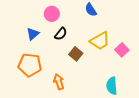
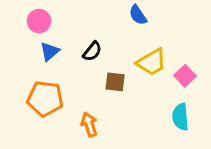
pink circle: (52, 14) -> (39, 21), moved
brown square: (76, 54) -> (115, 82), turned -32
cyan semicircle: (112, 86) -> (180, 117), moved

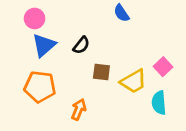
blue triangle: (50, 51) -> (44, 45), size x1.4
yellow trapezoid: (152, 62) -> (134, 81), moved
orange arrow: (89, 124) -> (79, 109), turned 40

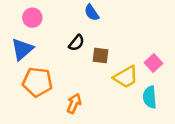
blue semicircle: (121, 13) -> (92, 13), moved
blue triangle: (44, 45) -> (22, 49), moved
brown square: (101, 72) -> (100, 55), moved

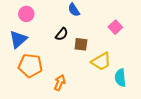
pink square: (154, 63) -> (115, 27), moved

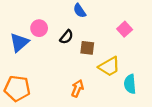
pink circle: (26, 14) -> (39, 28), moved
orange pentagon: (30, 66) -> (17, 88), moved
orange arrow: (60, 83) -> (77, 88), moved

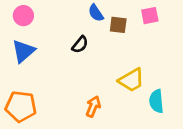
pink circle: (39, 28) -> (23, 16), moved
pink square: (125, 29) -> (150, 16), moved, turned 32
brown square: (87, 48) -> (118, 25), moved

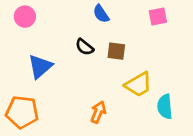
brown square: (118, 25) -> (116, 51), moved
black semicircle: (80, 45) -> (84, 47), turned 90
blue triangle: (23, 51) -> (40, 66), moved

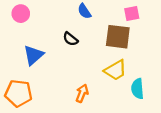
brown square: (116, 51) -> (118, 37), moved, size x1.6

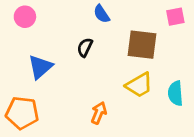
pink square: (132, 14) -> (175, 17), moved
black semicircle: (70, 39) -> (85, 47), turned 77
cyan semicircle: (137, 89) -> (175, 93), moved

